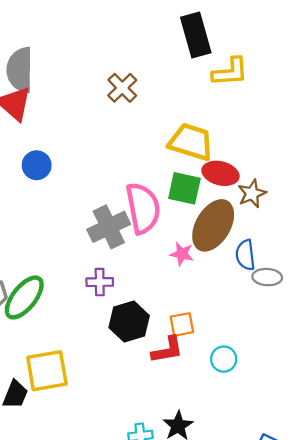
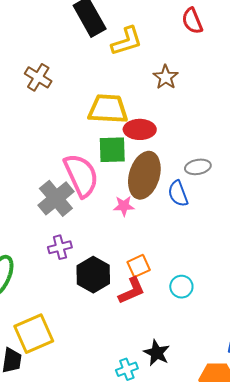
brown star: (252, 194) -> (166, 77), moved
gray ellipse: (267, 277) -> (198, 167), moved

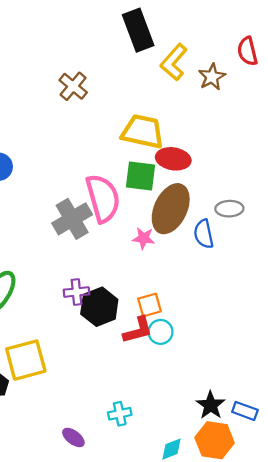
yellow L-shape: (127, 41) -> (174, 62), turned 140
brown star: (166, 77) -> (212, 77), moved
purple cross: (60, 247) -> (76, 292), moved
cyan circle: (181, 287) -> (161, 332), moved
black star: (157, 353) -> (211, 405), moved

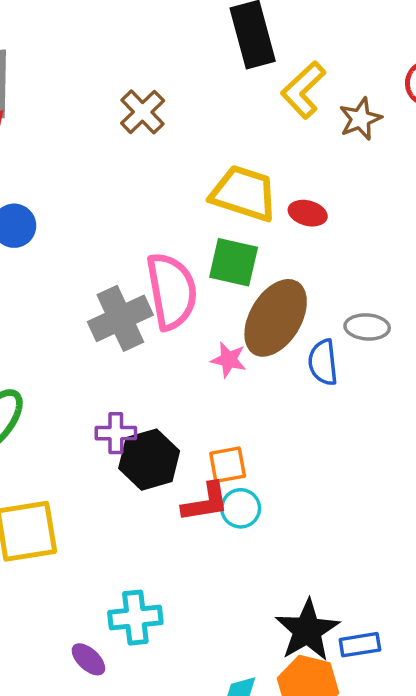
red ellipse: (173, 159) -> (308, 213), moved, size x0.7
black star: (211, 405) -> (307, 630), size x1.4
blue rectangle: (245, 411) -> (360, 645), turned -35
cyan cross: (120, 414) -> (135, 618), moved, size x1.4

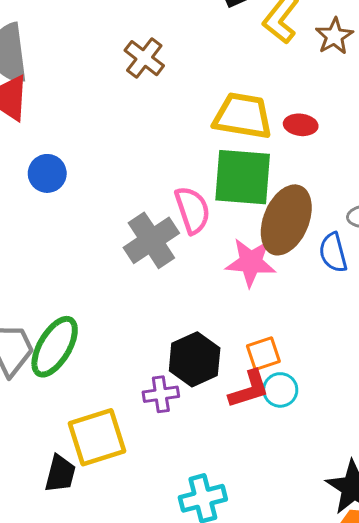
green square: (234, 262) -> (243, 177), size x1.4
pink semicircle: (172, 291) -> (192, 210), size x0.7
pink star: (229, 360) -> (251, 262), size x1.6
purple cross: (116, 433) -> (161, 394), moved

